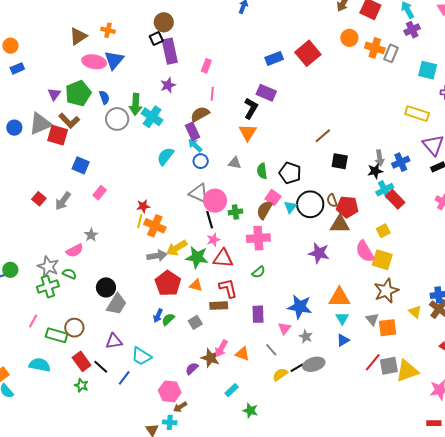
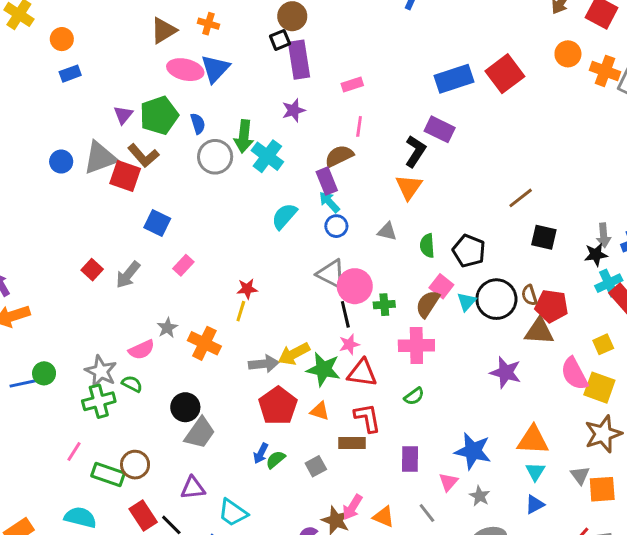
blue rectangle: (274, 58) -> (454, 79), size x1.4
pink rectangle: (206, 66) -> (352, 84), turned 48
orange cross: (155, 226) -> (204, 343), moved

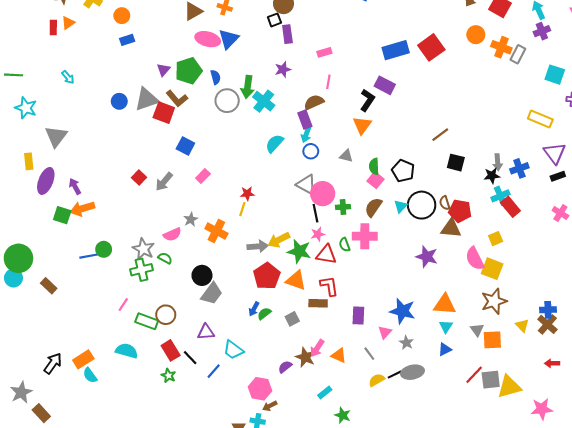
purple rectangle: (299, 60) -> (287, 34), size x0.7
cyan arrow: (329, 202) -> (306, 134), turned -119
pink square: (441, 286) -> (376, 180), moved
green semicircle: (414, 396) -> (345, 245), moved, turned 104
orange triangle: (320, 411) -> (296, 280), size x1.5

